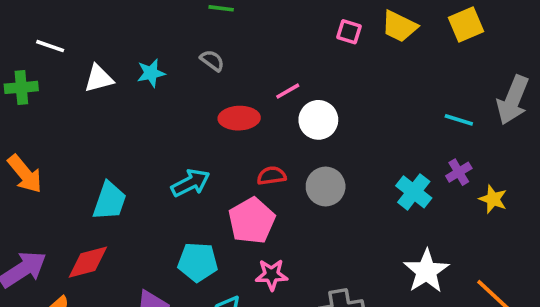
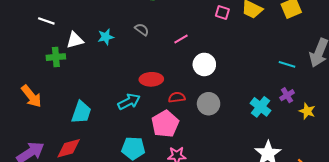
green cross: (21, 87) -> (56, 57), moved
pink line: (288, 91) -> (181, 39), moved
red ellipse: (239, 118) -> (151, 79), moved

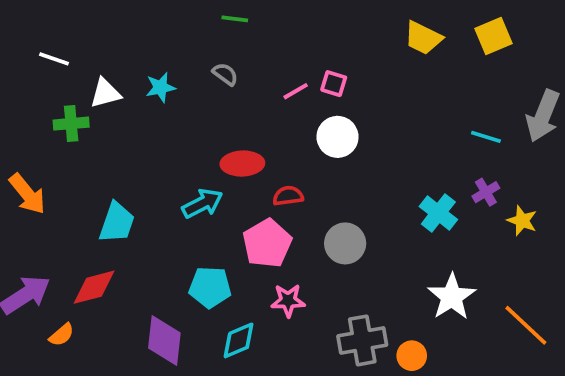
pink square: (222, 13) -> (334, 84), moved
gray circle: (209, 104) -> (345, 243), moved

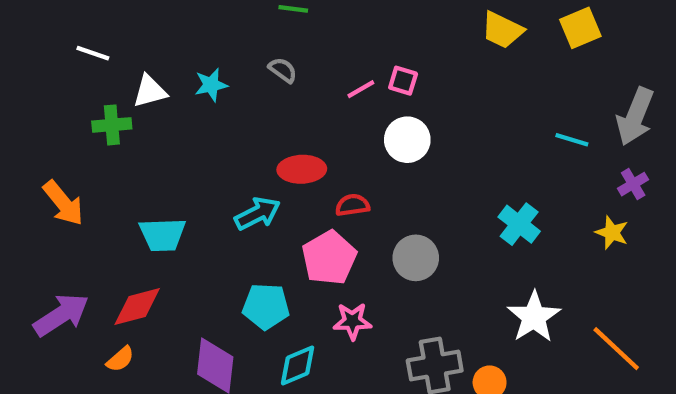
purple cross: (486, 192) -> (633, 184), moved
cyan trapezoid: (117, 222) -> (162, 235), turned 69
orange semicircle: (62, 335) -> (120, 359), moved

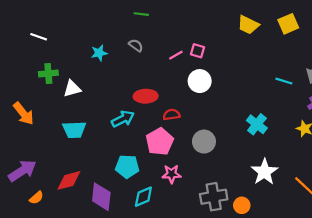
white triangle: (150, 91) -> (72, 89), moved
red diamond: (137, 306) -> (69, 180), moved
orange semicircle: (120, 359) -> (36, 198), moved

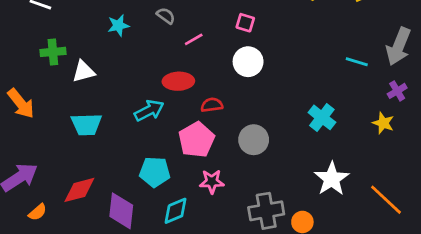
pink line: (176, 55) -> (194, 39), moved

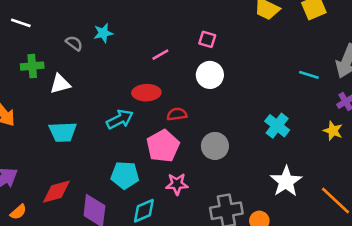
gray semicircle: (166, 16) -> (74, 43), moved
cyan star: (118, 25) -> (103, 33), moved

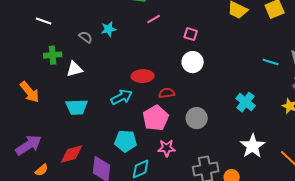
pink line: (160, 55) -> (154, 19), moved

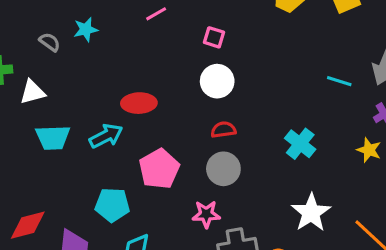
red semicircle: (167, 93) -> (223, 130), moved
cyan trapezoid: (77, 107) -> (53, 138), moved
pink star: (167, 148) -> (206, 214), moved

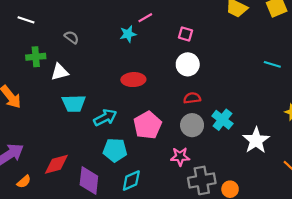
cyan star: (86, 30) -> (128, 34), moved
cyan arrow: (106, 136) -> (105, 118), moved
cyan cross: (300, 144) -> (222, 120), moved
white star: (311, 213) -> (256, 140), moved

